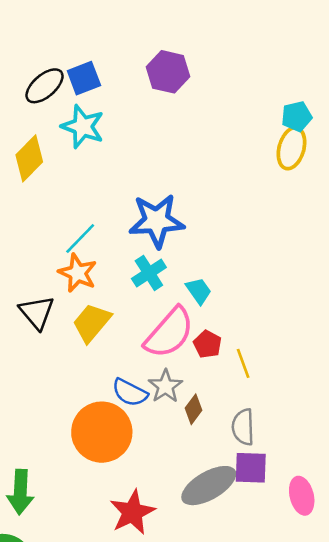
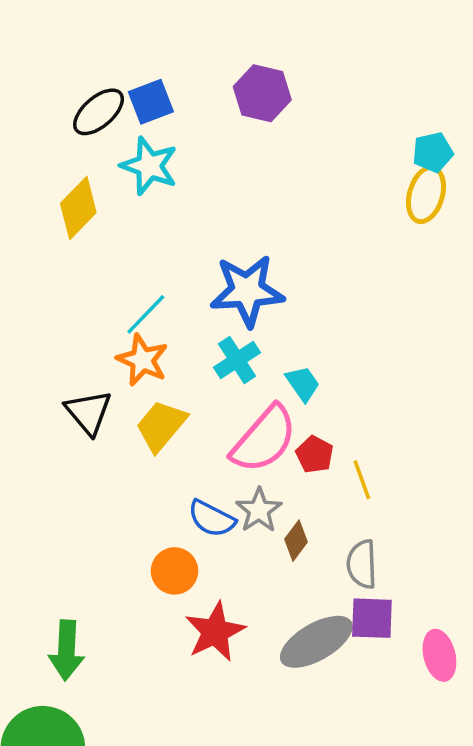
orange circle: (102, 432) -> (175, 571), size x0.6
red star: (132, 512) -> (215, 632), moved

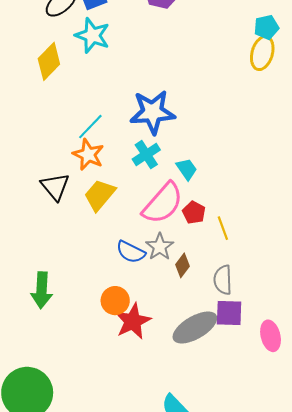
orange circle: (175, 571) -> (115, 301), moved
green arrow: (66, 650) -> (42, 290), moved

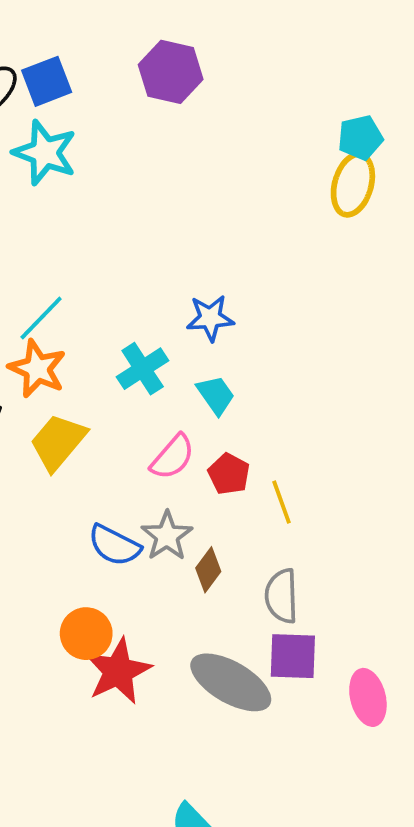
blue star: (152, 112) -> (210, 318), moved, size x0.6
pink semicircle: (163, 203) -> (173, 457), size x0.6
gray ellipse: (195, 328) -> (231, 682), turned 60

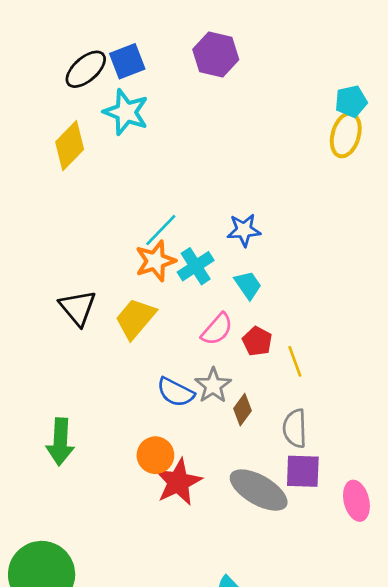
cyan line: (41, 318) -> (161, 230), moved
orange star: (37, 369) -> (155, 261), moved, turned 30

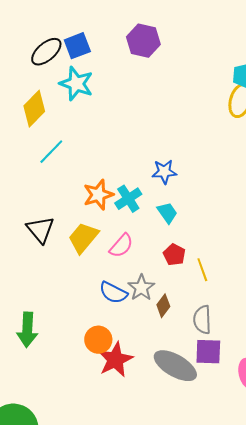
cyan line: (161, 230) -> (51, 152), moved
pink semicircle: (217, 329) -> (121, 246), moved

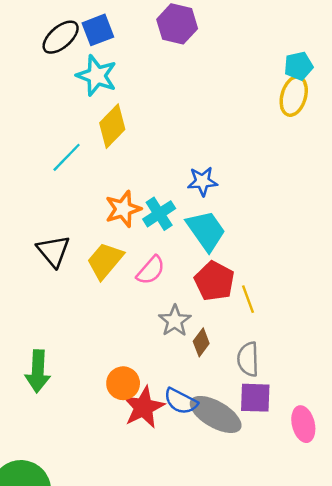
yellow diamond: (34, 109) -> (112, 126), moved
cyan trapezoid: (167, 213) -> (206, 231), size x1.6
red pentagon: (174, 255) -> (214, 281), size x1.5
blue semicircle: (113, 293) -> (181, 401), moved

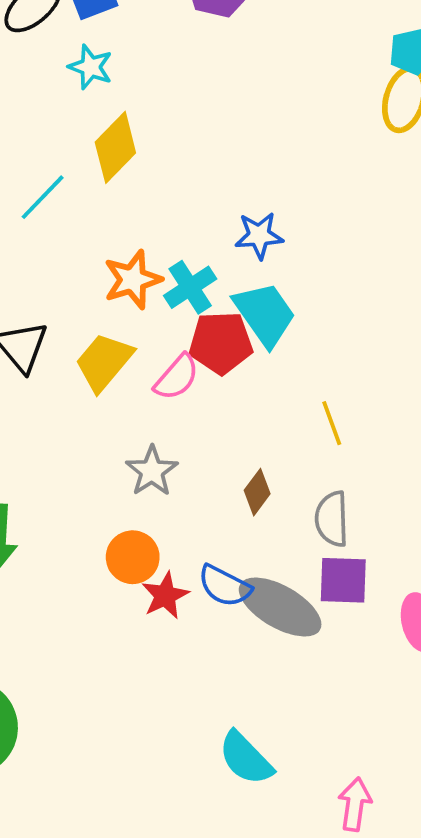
cyan star: (97, 76) -> (91, 67), size x0.7
red pentagon: (214, 281) -> (221, 343), moved, turned -30
gray star: (175, 321) -> (152, 471), moved
red star: (144, 407) -> (165, 596), size x0.7

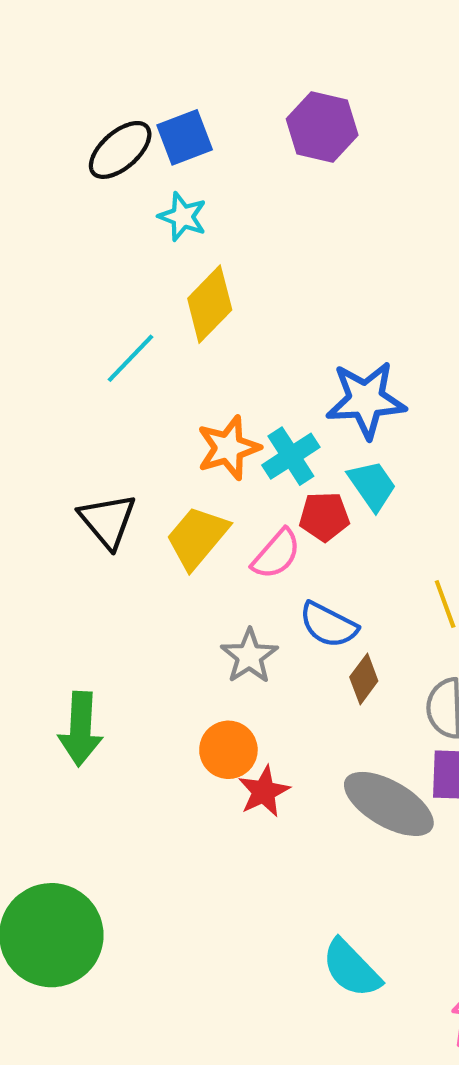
blue star: (259, 236) -> (366, 400), size x1.5
cyan trapezoid: (265, 314) -> (372, 485), size x0.7
red pentagon: (221, 343) -> (324, 517), size x0.7
blue semicircle: (225, 586) -> (328, 625), moved

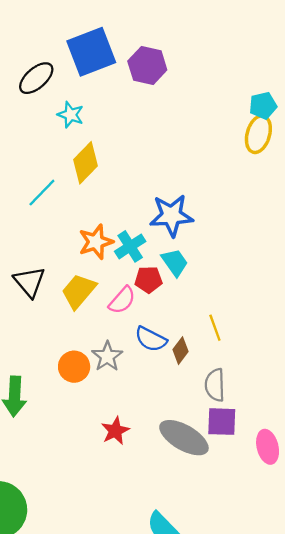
blue square: (185, 137) -> (91, 52), moved, size x1.6
brown diamond: (364, 679) -> (181, 351), moved
orange circle: (228, 750) -> (74, 367), moved

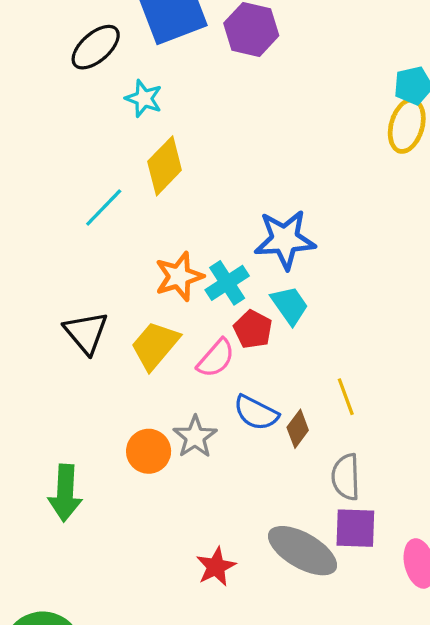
red pentagon: (148, 280) -> (253, 329), turned 30
red star: (115, 431) -> (216, 567), moved

